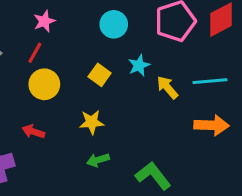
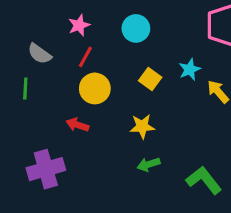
pink star: (44, 21) -> (79, 25), moved
cyan circle: (114, 24) -> (136, 28), moved
red arrow: (33, 132) -> (77, 125), moved

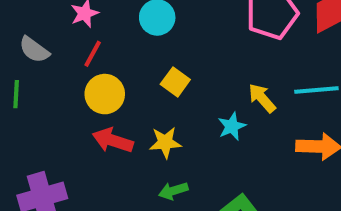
cyan star: (190, 70) -> (232, 126), moved
red arrow: (77, 125) -> (113, 140), moved, size x1.4

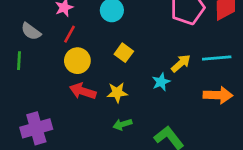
yellow arrow: (262, 98) -> (181, 63), turned 90

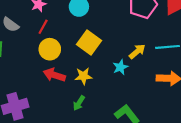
yellow square: (124, 53) -> (89, 42), size x1.5
green arrow: (122, 124) -> (79, 103), moved, turned -40

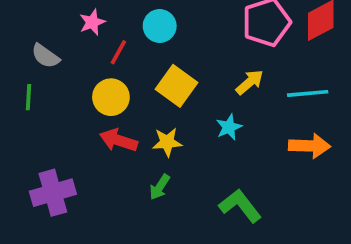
red line: (43, 27) -> (118, 52), moved
yellow arrow: (137, 51) -> (250, 82), moved

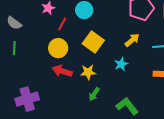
gray semicircle: (45, 56) -> (14, 23), moved
green arrow: (160, 187) -> (94, 94), moved

